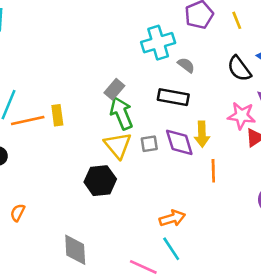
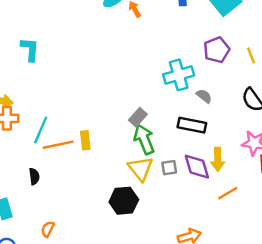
orange line: (213, 171) -> (228, 193), turned 60

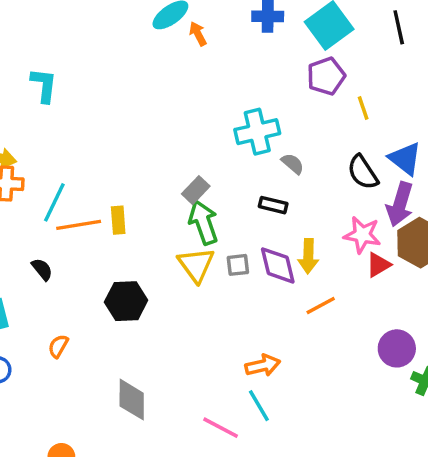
purple pentagon: (217, 50) -> (326, 76), moved
black rectangle: (192, 125) -> (273, 205), size x0.7
black semicircle: (34, 176) -> (42, 269), turned -35
black hexagon: (124, 201) -> (126, 301), moved

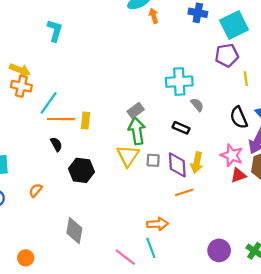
black semicircle: (42, 269) -> (56, 144), moved
orange line: (321, 306) -> (184, 192), moved
purple circle: (397, 348) -> (219, 250), moved

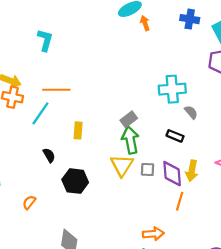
orange line: (61, 119) -> (56, 90), moved
orange line: (184, 192) -> (180, 201), turned -54

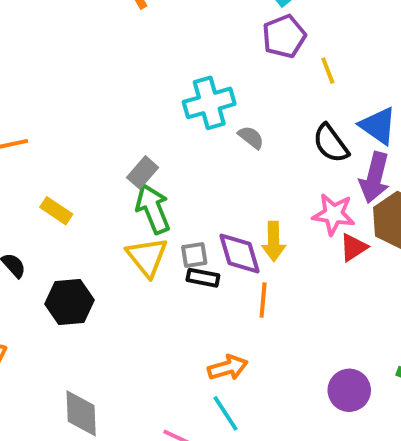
yellow rectangle: (78, 130) -> (56, 211), turned -49
black rectangle: (175, 136) -> (203, 278), moved

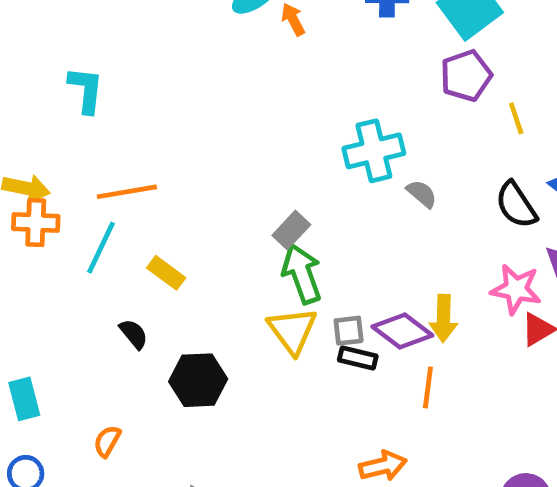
yellow rectangle: (56, 211) -> (166, 273), moved
purple diamond: (240, 253) -> (402, 331), turned -39

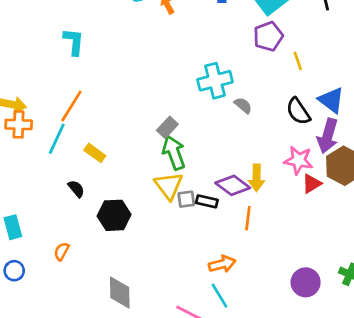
cyan L-shape: (86, 90) -> (74, 42), moved
orange line: (127, 192) -> (71, 106), turned -48
gray square: (349, 331) -> (186, 199), moved

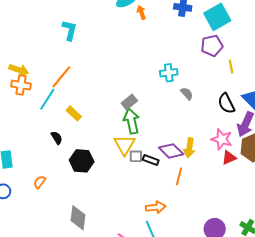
cyan cross: (215, 81) -> (169, 73), size x0.7

